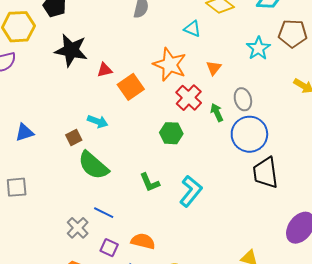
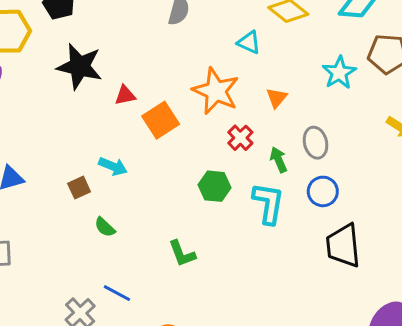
red cross: (189, 98) -> (240, 138), size x0.7
blue circle: (249, 134) -> (323, 191), size x0.6
green semicircle: (93, 165) -> (105, 227), size x0.5
cyan L-shape: (191, 191) -> (268, 203), moved, turned -32

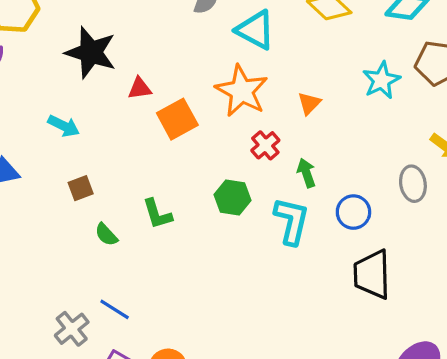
cyan triangle: (249, 42) -> (255, 30), moved, size x1.5
gray ellipse: (316, 143) -> (413, 184), moved
cyan arrow: (113, 166) -> (64, 126), moved
green L-shape: (182, 254) -> (157, 214), moved

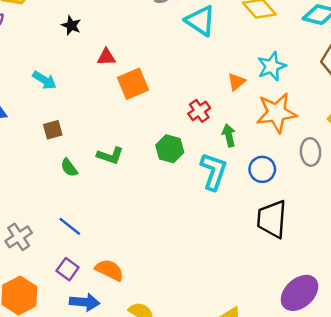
black star: (91, 52) -> (71, 25), size x0.5
cyan star: (381, 80) -> (272, 66), moved
orange star: (242, 91) -> (277, 113), moved, turned 30
green L-shape: (157, 214) -> (110, 156), turned -60
gray cross: (72, 329) -> (19, 237), moved

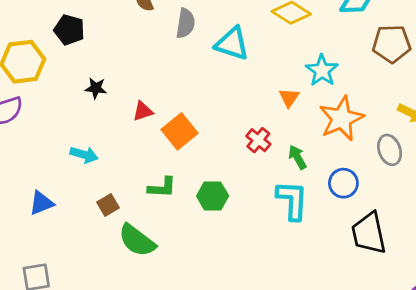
green hexagon: (170, 149) -> (213, 196), moved
green L-shape: (110, 156) -> (162, 188), moved
green semicircle: (69, 168) -> (137, 240), size x1.8

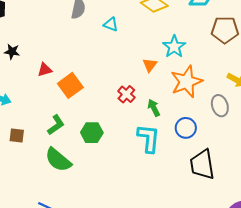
cyan triangle: (232, 44) -> (111, 24), size x0.6
green L-shape: (162, 188) -> (56, 125), turned -40
brown square: (108, 205) -> (17, 136), turned 35
green semicircle: (137, 240) -> (58, 160), moved

